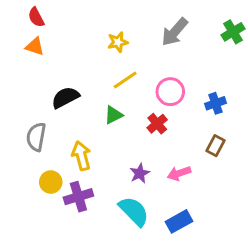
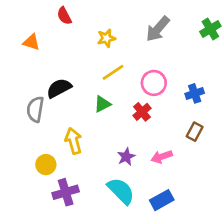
red semicircle: (36, 17) -> (64, 16), moved
gray semicircle: (36, 137) -> (35, 109), moved
purple cross: (78, 197) -> (66, 192), moved

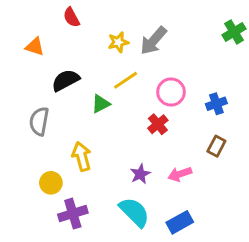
gray arrow: (158, 29) -> (153, 41), moved
black semicircle: (59, 88) -> (66, 80), moved
green triangle: (102, 104) -> (101, 104), moved

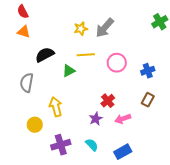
red semicircle: (71, 17) -> (23, 12), moved
yellow line: (126, 80) -> (86, 55), turned 30
red cross: (158, 124) -> (108, 101), moved
cyan semicircle: (134, 212) -> (92, 145), size x0.6
purple cross: (73, 214) -> (61, 145), moved

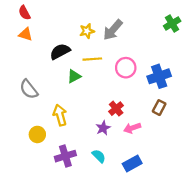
black semicircle: (45, 55) -> (60, 52), moved
blue cross: (148, 71) -> (159, 76), size x1.5
gray semicircle: (27, 83) -> (29, 89), turned -48

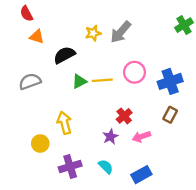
orange triangle: (26, 34) -> (37, 37), moved
yellow line: (92, 59) -> (102, 80), moved
gray semicircle: (29, 89) -> (30, 81), moved, turned 108

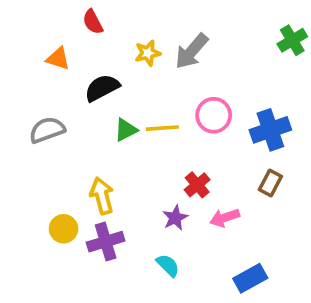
red semicircle: (26, 14) -> (93, 22), moved
purple cross: (70, 167) -> (106, 242), moved
blue rectangle: (141, 175) -> (250, 278), moved

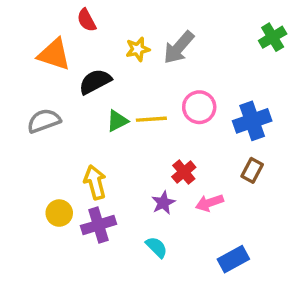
orange triangle: (58, 59) -> (54, 54), size x1.5

